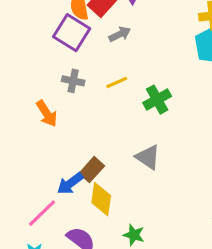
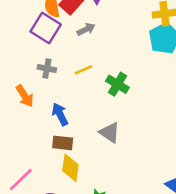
green cross: (157, 100) -> (117, 84), turned -30
brown rectangle: (92, 170) -> (63, 143), turned 54
blue arrow: (70, 184) -> (60, 114), moved, turned 100

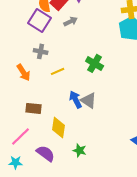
yellow line: (83, 70) -> (58, 71), moved
blue arrow: (60, 114) -> (76, 99), moved
brown rectangle: (63, 143) -> (34, 108), moved

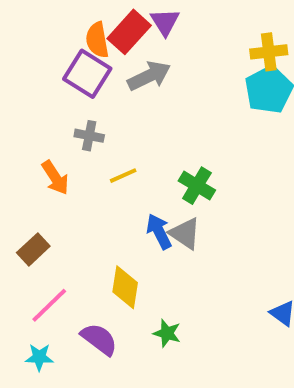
gray arrow: (71, 21) -> (149, 76), size x1.5
green cross: (95, 63) -> (197, 186), moved
brown rectangle: (34, 108) -> (33, 249), moved, turned -49

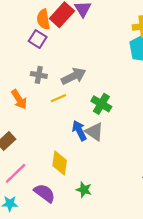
purple square: (87, 74) -> (38, 39), size x0.7
gray arrow: (149, 76) -> (74, 76), moved

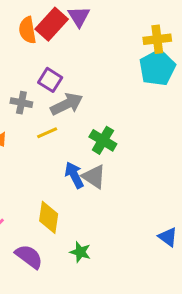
purple square: (38, 39) -> (50, 80), moved

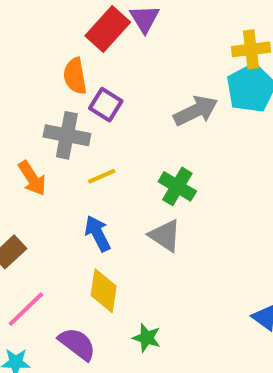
orange semicircle: (27, 30) -> (75, 76), moved
gray cross: (21, 103) -> (67, 135), size x1.5
gray arrow: (67, 104) -> (196, 111), moved
blue arrow: (74, 175) -> (98, 233), moved

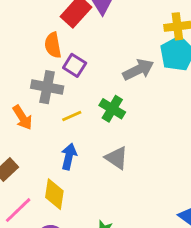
green cross: (177, 186) -> (112, 109), moved
blue arrow: (98, 233) -> (69, 157), turned 40
yellow diamond: (104, 291) -> (54, 194), moved

